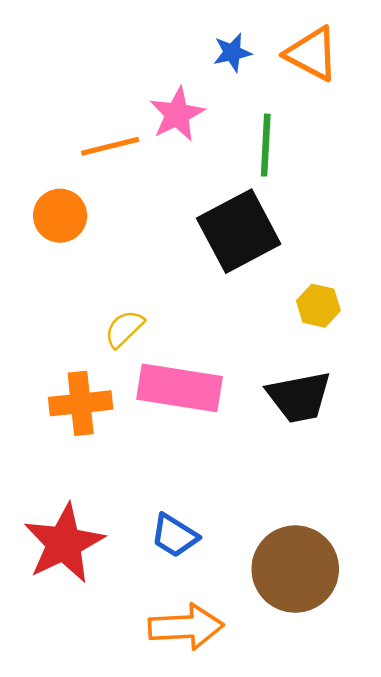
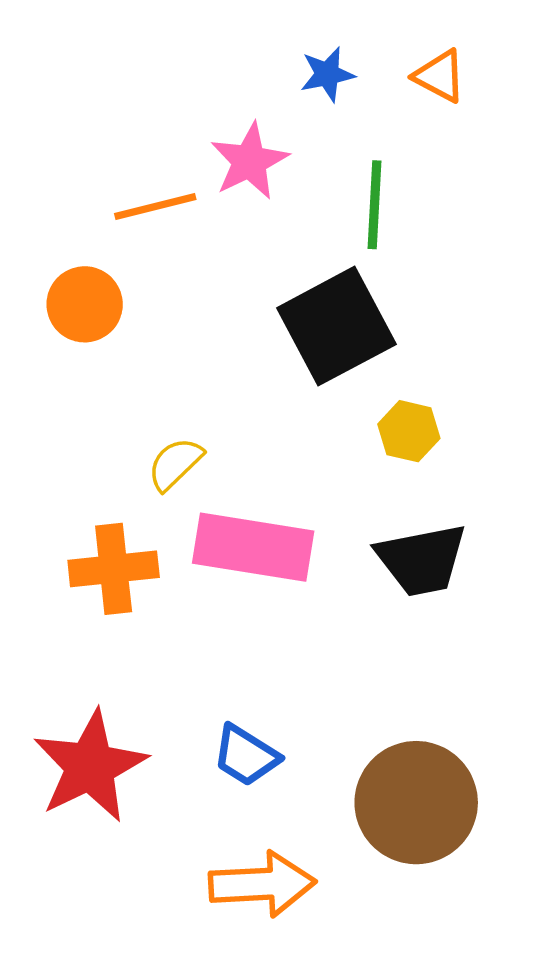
orange triangle: (312, 54) -> (440, 76), size x0.7
yellow hexagon: (318, 306) -> (409, 431), moved

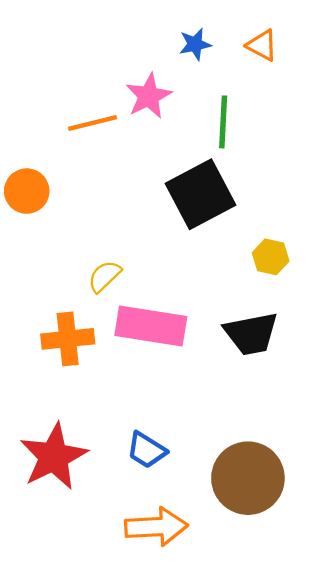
orange circle: (85, 304) -> (27, 191), moved
yellow hexagon: (409, 431) -> (271, 257), moved

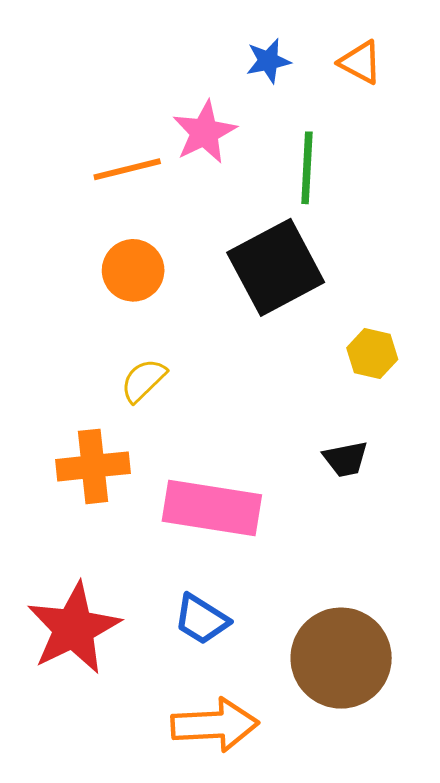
orange circle: (27, 191) -> (133, 270), moved
pink rectangle: (151, 326) -> (212, 508), moved
black trapezoid: (251, 334) -> (346, 459), size x0.6

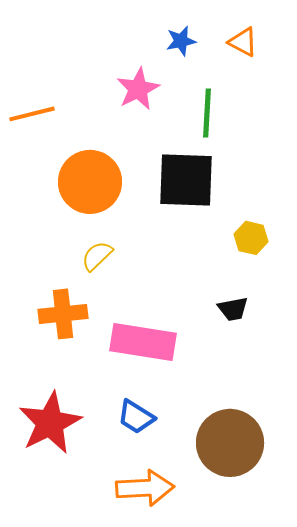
orange line: (127, 169) -> (32, 114), moved
black square: (276, 267) -> (186, 180), turned 30
orange circle: (133, 270) -> (90, 182), size x1.5

